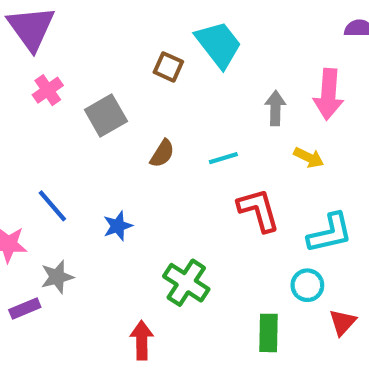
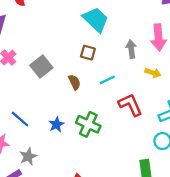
brown square: (168, 67) -> (88, 53), moved
brown semicircle: (162, 153) -> (74, 82), turned -49
green cross: (186, 283) -> (88, 124), moved

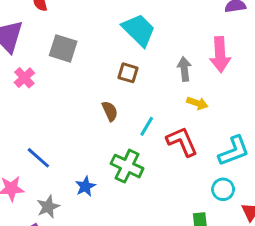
gray square: (41, 67) -> (63, 48), moved, turned -35
yellow arrow: (153, 73) -> (197, 103), moved
cyan line: (107, 80) -> (147, 126), moved, turned -35
blue star: (56, 125) -> (85, 186), moved

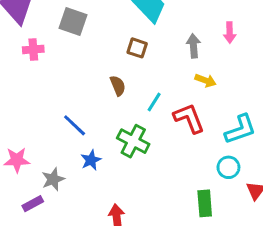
pink arrow: (220, 55) -> (230, 33), size x0.6
pink cross: (24, 78) -> (33, 49), turned 36
blue line: (38, 158) -> (75, 125), moved

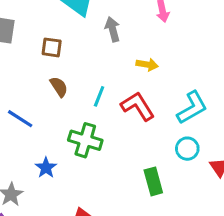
gray arrow: (194, 46) -> (113, 29), moved
brown square: (137, 48) -> (52, 47), moved
blue line: (75, 125) -> (20, 119), moved
green rectangle: (205, 203) -> (153, 181), moved

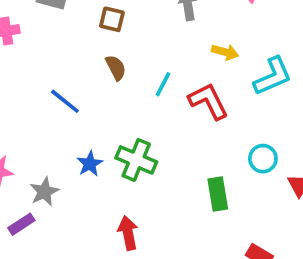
cyan L-shape: (192, 108) -> (273, 76), moved
green cross: (85, 140) -> (136, 160), moved

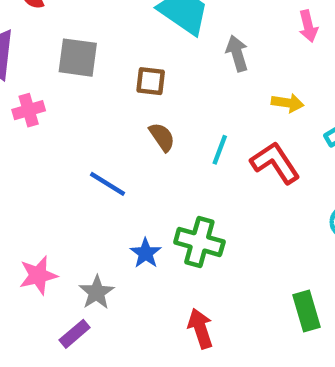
green rectangle: (218, 194) -> (306, 311), moved

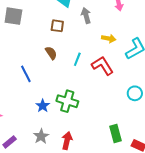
brown square: (151, 81) -> (57, 26), moved
blue line: (108, 184) -> (26, 74), turned 30
gray star: (97, 292) -> (41, 136), moved
red arrow: (200, 329) -> (67, 141), turned 30

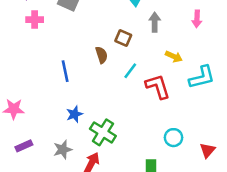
brown square: (57, 26) -> (123, 38), moved
cyan circle: (135, 93) -> (173, 138), moved
green cross: (67, 101) -> (103, 132), moved

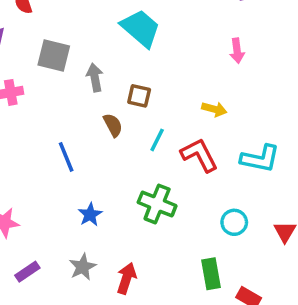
gray arrow: (155, 22) -> (95, 78), moved
cyan L-shape: (202, 77) -> (260, 159), moved, turned 36
green cross: (103, 132) -> (157, 204), moved

